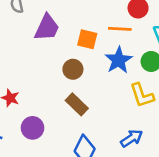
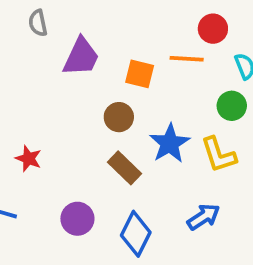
blue star: (119, 60) -> (170, 143), moved
purple circle: (33, 128) -> (77, 219), moved

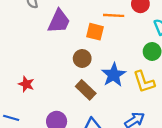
orange line: (187, 59) -> (114, 15), moved

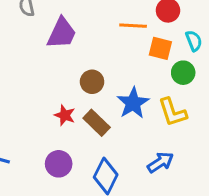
orange square: (95, 32) -> (160, 48), moved
red star: (26, 84) -> (65, 115), moved

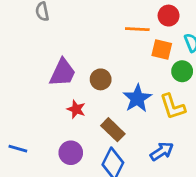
purple trapezoid: (62, 33) -> (63, 73), moved
brown rectangle: (97, 123) -> (113, 130), moved

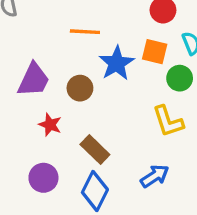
orange line: (137, 29) -> (85, 32), moved
blue star: (137, 98) -> (116, 63), moved

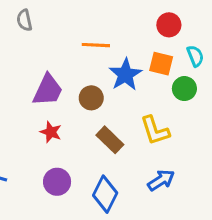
yellow L-shape: (168, 121) -> (155, 130), moved
red star: (50, 125) -> (51, 132), moved
brown rectangle: (95, 150) -> (110, 140), moved

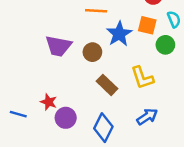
purple trapezoid: (48, 90) -> (58, 46), turned 76
red star: (51, 132) -> (49, 102), moved

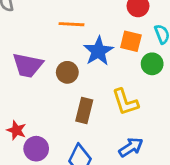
brown rectangle: (107, 85) -> (84, 110), turned 60

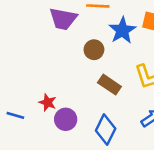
purple trapezoid: (28, 65) -> (63, 19), moved
brown rectangle: (84, 110) -> (109, 85), turned -70

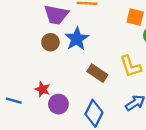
blue star: (122, 30) -> (77, 39), moved
brown circle: (94, 50) -> (50, 42), moved

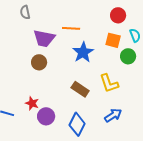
blue star: (77, 39) -> (83, 52), moved

